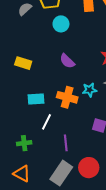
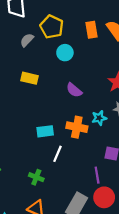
yellow rectangle: (23, 63) -> (30, 78), moved
green cross: (24, 143) -> (36, 177), turned 32
purple line: (66, 143) -> (97, 175), moved

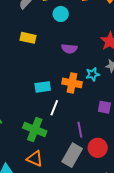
purple semicircle: (74, 90) -> (69, 49), turned -35
purple line: (97, 175) -> (80, 130), moved
green cross: (36, 177) -> (35, 129), size x1.6

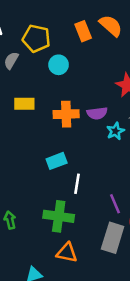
purple semicircle: (69, 49) -> (97, 113), moved
orange cross: (72, 83) -> (66, 114), moved

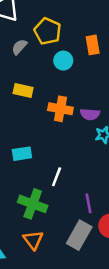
orange rectangle: (83, 31) -> (93, 45), moved
cyan rectangle: (57, 161) -> (22, 154), moved
orange triangle: (67, 253) -> (33, 240), turned 30

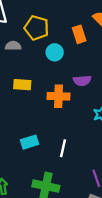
gray semicircle: (19, 47) -> (13, 46), turned 56
purple semicircle: (90, 114) -> (82, 81), moved
white line: (57, 177) -> (63, 148), moved

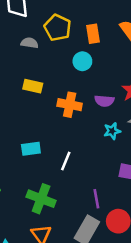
orange rectangle: (79, 34) -> (93, 34), moved
cyan circle: (55, 52) -> (82, 61), moved
purple semicircle: (82, 81) -> (104, 101), moved

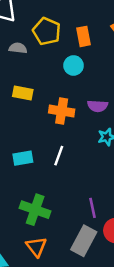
white line: (66, 161) -> (59, 156), moved

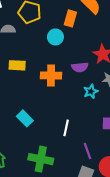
orange rectangle: (84, 36) -> (70, 18), moved, turned 35
white line: (59, 156) -> (66, 128), moved
cyan rectangle: (23, 158) -> (25, 118), turned 63

